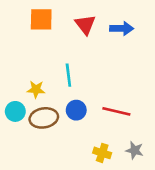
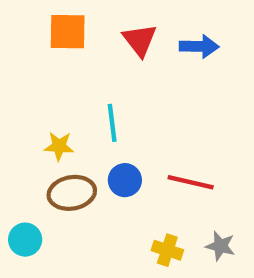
cyan circle: (15, 111) -> (25, 240), moved

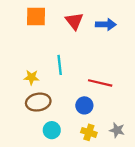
blue circle: (125, 180) -> (84, 105), moved
red line: (191, 182) -> (100, 83), moved
cyan circle: (25, 240) -> (52, 130), moved

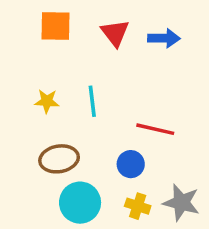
yellow star: (31, 77) -> (47, 101), moved
cyan circle: (52, 130) -> (80, 203), size x1.5
gray star: (117, 130) -> (181, 203), size x1.5

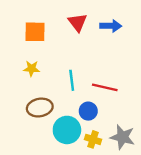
orange square: (56, 26) -> (35, 32), moved
cyan line: (92, 101) -> (72, 80), moved
cyan circle: (80, 203) -> (67, 130), moved

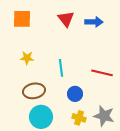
orange square: (35, 32) -> (22, 19), moved
red line: (105, 87) -> (102, 73), moved
cyan circle: (67, 130) -> (41, 117), moved

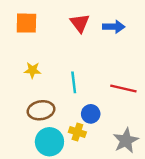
gray star: (104, 116) -> (126, 141), turned 30
yellow cross: (79, 118) -> (77, 132), moved

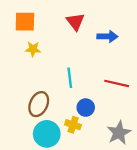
blue arrow: (114, 27) -> (107, 36), moved
yellow star: (33, 70) -> (33, 49), moved
brown ellipse: (41, 110) -> (39, 104), turned -55

